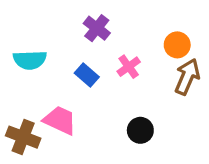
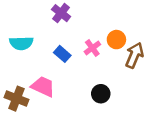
purple cross: (97, 28) -> (61, 13), moved
orange circle: (177, 45) -> (116, 40), moved

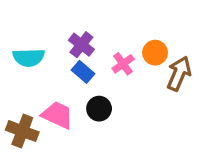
purple cross: (61, 13) -> (81, 45), moved
black circle: (101, 94) -> (99, 109), moved

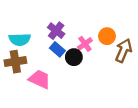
black circle: (99, 109) -> (74, 57), moved
brown cross: (22, 131) -> (15, 62), moved, turned -30

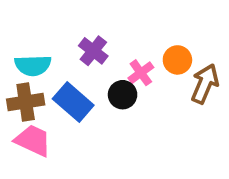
blue rectangle: (57, 49) -> (73, 102), moved, size x1.5
pink trapezoid: (40, 79) -> (33, 140), moved

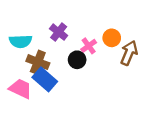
brown cross: (26, 102) -> (38, 62), moved, turned 30
blue rectangle: (73, 102) -> (45, 79), moved

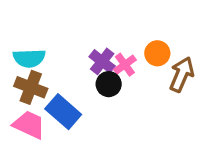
purple cross: (59, 32) -> (102, 61), moved
brown cross: (38, 62) -> (31, 87), moved

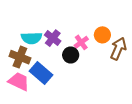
cyan semicircle: (29, 58) -> (32, 38), moved
purple cross: (102, 61) -> (53, 38), moved

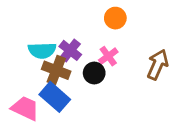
orange circle: (102, 35) -> (115, 18), moved
brown cross: (20, 57) -> (56, 70), moved

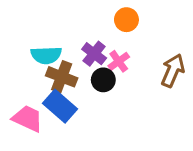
purple cross: (70, 50) -> (94, 54), moved

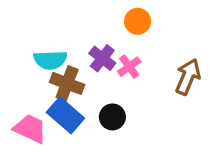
black circle: (103, 80) -> (112, 117), moved

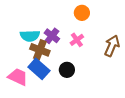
purple cross: (102, 58) -> (52, 36), moved

